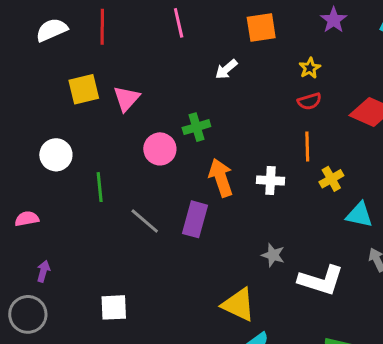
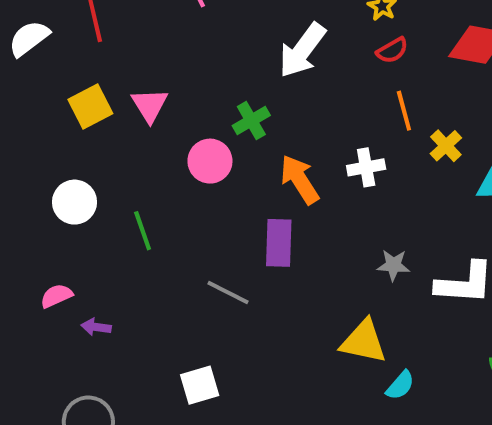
white arrow: (226, 69) -> (302, 50), moved, size x1.8
gray line: (145, 221) -> (228, 292), moved
purple arrow: (43, 271) -> (96, 327), moved, turned -84

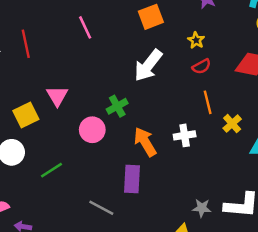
yellow square: (90, 106) -> (26, 115), moved
green line: (143, 231) -> (52, 170), turned 75
gray star: (393, 265) -> (202, 208), moved

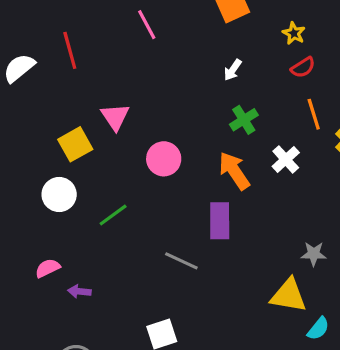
white arrow: (148, 65) -> (233, 70), size x0.5
green cross: (117, 106) -> (244, 120), moved
white cross: (185, 135) -> (286, 159), turned -30

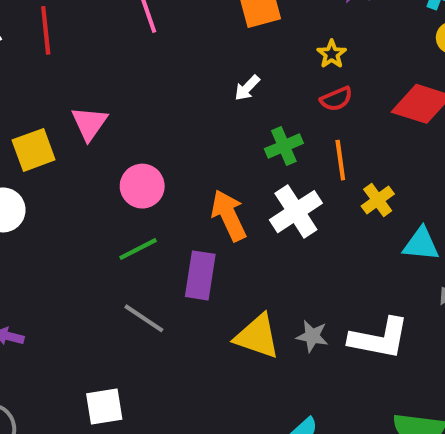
green cross: (244, 120) -> (284, 146), moved
white cross: (286, 159) -> (296, 212), size x1.4
green line: (113, 215) -> (138, 249), moved
yellow triangle: (288, 295) -> (257, 336), moved

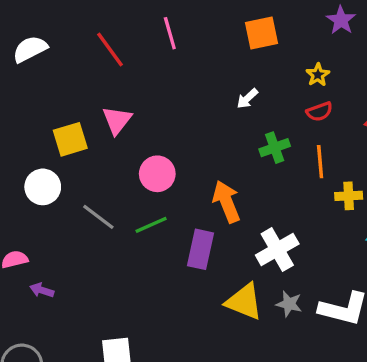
red line: (46, 30) -> (110, 50), moved, turned -33
yellow cross: (378, 200) -> (349, 196), turned 30
white cross: (296, 212) -> (277, 250), moved
gray line: (144, 318) -> (98, 217), moved

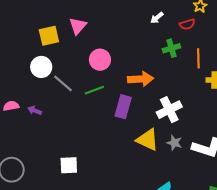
red semicircle: (320, 112) -> (187, 24), moved
white circle: (43, 187) -> (41, 67), moved
orange arrow: (226, 202) -> (141, 79), turned 105
purple arrow: (42, 290) -> (35, 110), moved

